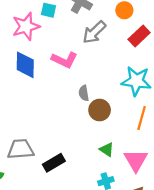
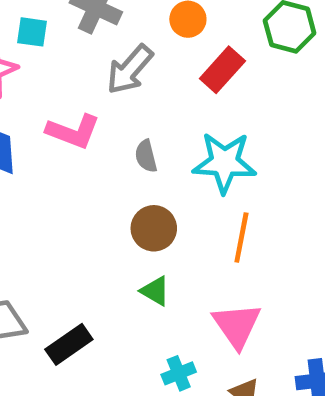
gray semicircle: (84, 93) -> (146, 156), moved
green triangle: (107, 150) -> (155, 291), moved

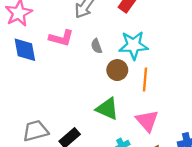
brown circle: (154, 228) -> (117, 70), moved
green triangle: (155, 291) -> (107, 109), size x1.6

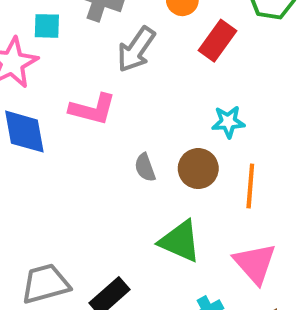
cyan star: (133, 45) -> (228, 122), size x0.6
gray semicircle: (96, 46) -> (145, 168), moved

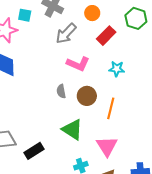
pink L-shape: (93, 109) -> (78, 64), moved
cyan star: (228, 122) -> (117, 69), moved

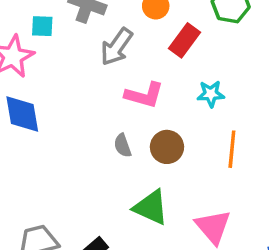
orange line: (111, 108) -> (232, 149), moved

